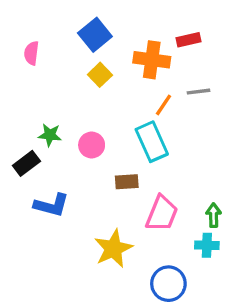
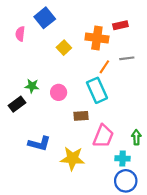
blue square: (95, 35) -> (45, 18), moved
blue L-shape: (51, 205) -> (39, 144), moved
cyan cross: (207, 245) -> (123, 158), moved
yellow star: (113, 249) -> (72, 158), turned 30
blue circle: (168, 284) -> (126, 181), moved

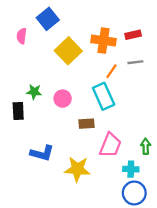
red rectangle: (120, 25) -> (133, 35), moved
yellow square: (64, 48) -> (68, 51), size x1.6
black rectangle: (17, 104) -> (18, 111), turned -56

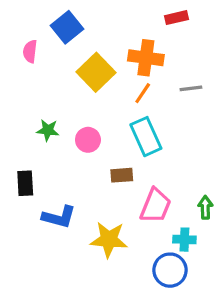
red rectangle: (133, 35) -> (176, 18), moved
orange line: (111, 71) -> (143, 93), moved
black rectangle: (18, 111) -> (25, 183), moved
blue circle: (134, 193) -> (170, 270), moved

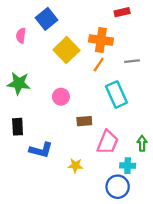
green star: (48, 130) -> (19, 83), moved, size x1.5
cyan rectangle: (146, 137) -> (116, 94), moved
yellow star: (109, 240) -> (75, 166), size x0.6

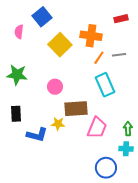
red rectangle: (122, 12) -> (121, 19), moved
orange line: (99, 64) -> (99, 58), moved
brown rectangle: (84, 121) -> (76, 109), size x1.6
yellow star: (75, 166) -> (58, 124), moved
cyan cross: (128, 166) -> (126, 149), moved

